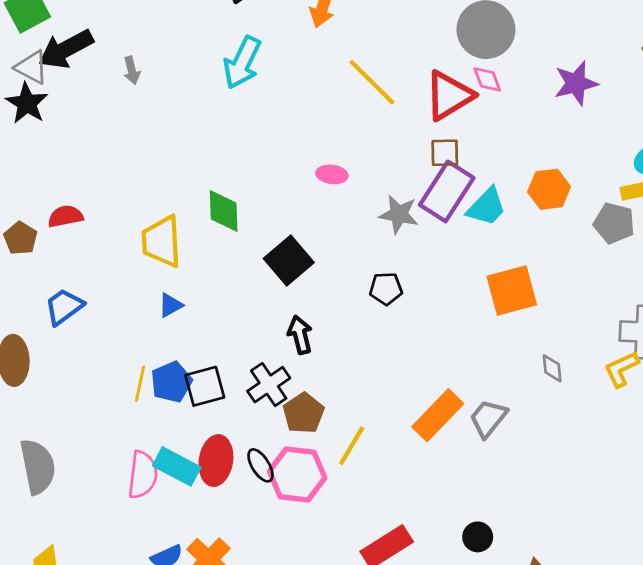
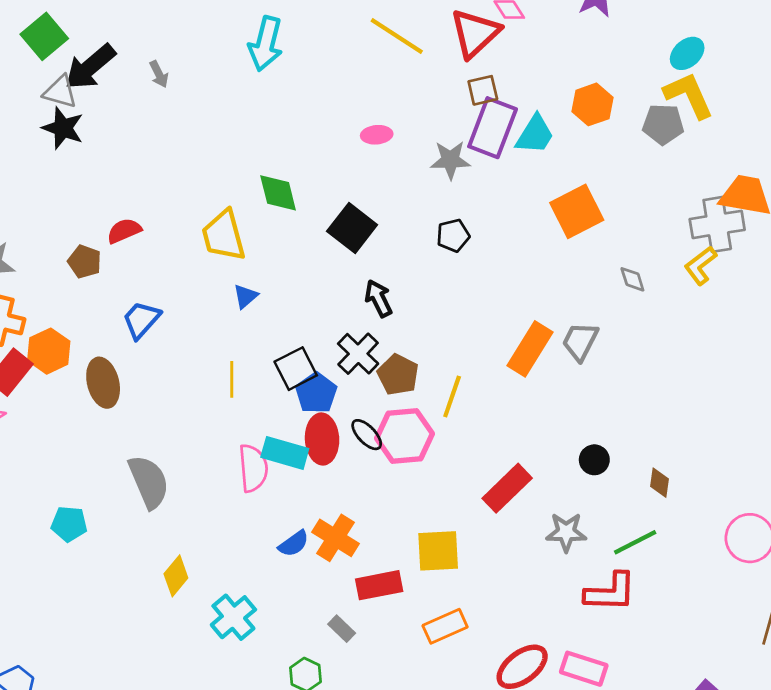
blue pentagon: (171, 382) -> (316, 393), moved

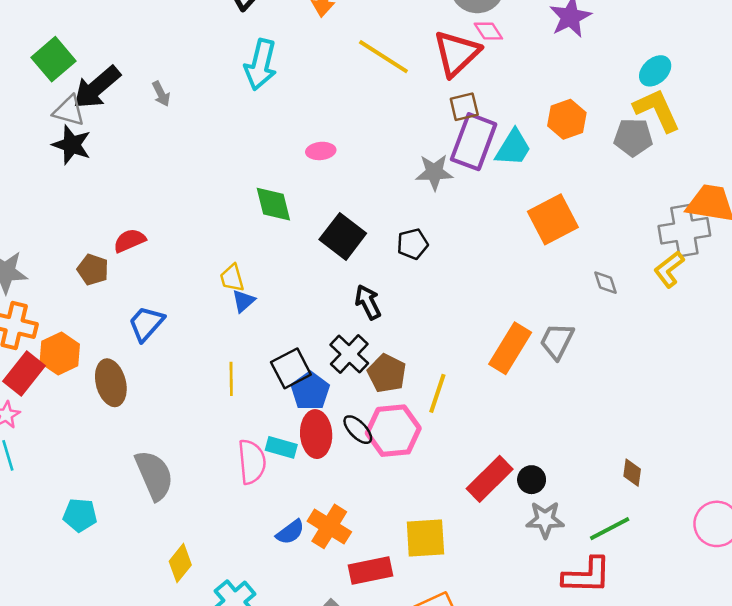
pink ellipse: (377, 135) -> (321, 151), moved
black pentagon: (453, 235) -> (413, 244), moved
yellow trapezoid: (224, 236) -> (232, 278), moved, size x0.6
cyan rectangle: (285, 453) -> (281, 447), size x0.7
black circle: (594, 460) -> (532, 480), moved

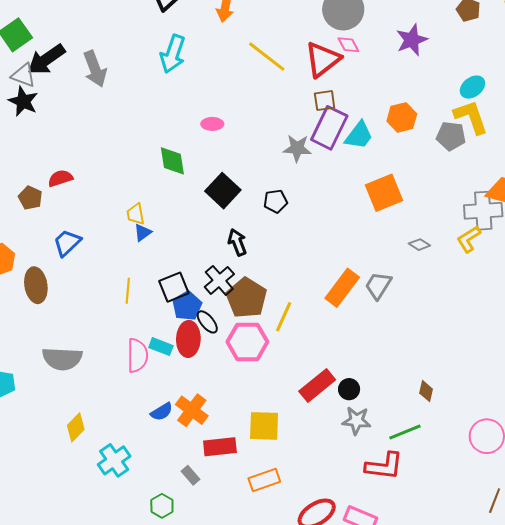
gray arrow: (161, 94) -> (95, 69), size x1.8
gray diamond: (605, 283) -> (419, 245), turned -45
brown pentagon: (387, 373) -> (247, 298), size x1.4
black ellipse: (358, 430) -> (207, 322), moved
gray semicircle: (154, 475) -> (62, 359), turned 111

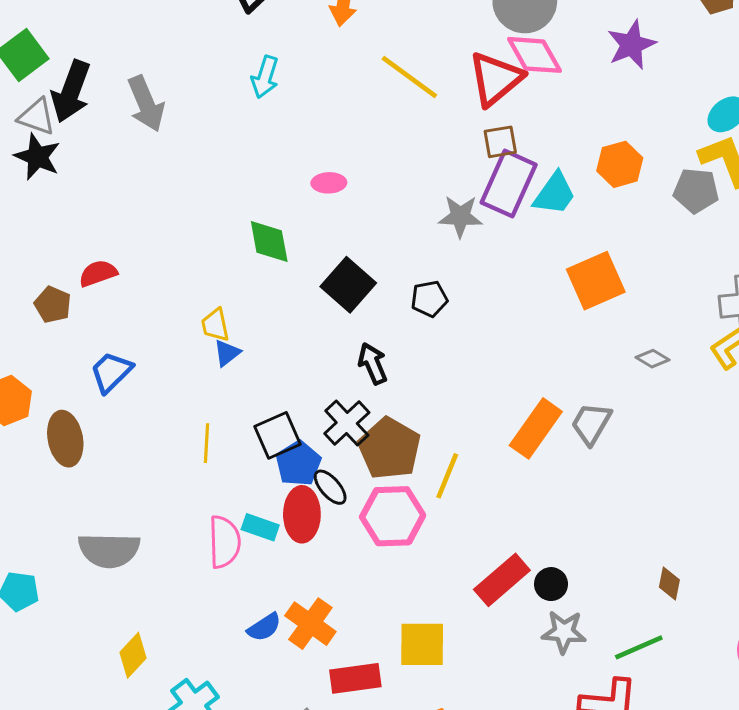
pink diamond: (348, 45) -> (534, 55), size x1.6
cyan arrow: (173, 54) -> (265, 77), size x0.7
black arrow: (46, 59) -> (71, 91), turned -33

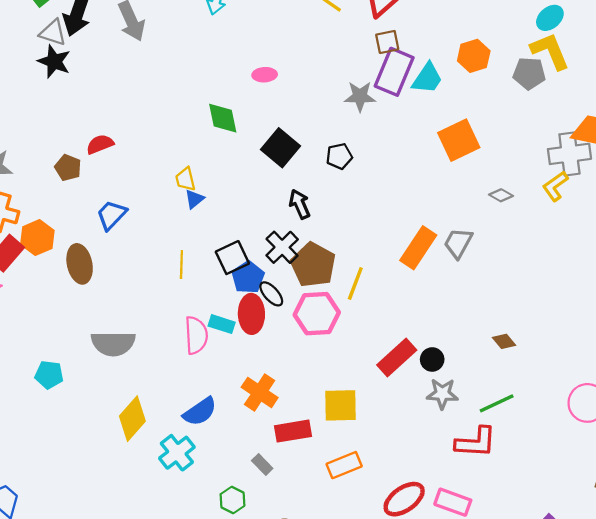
brown diamond: (669, 583) -> (504, 341), moved, turned -50
blue semicircle: (264, 627) -> (200, 412), moved, size x1.4
yellow diamond: (133, 655) -> (132, 419), size x1.4

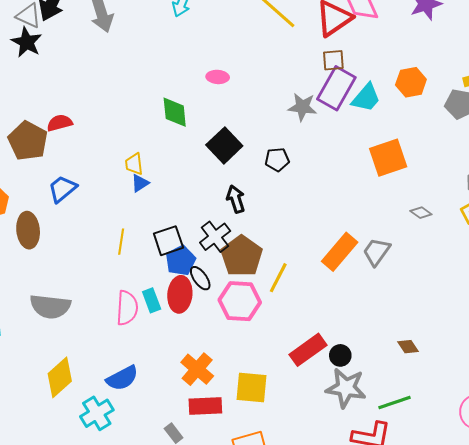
brown pentagon: (68, 168) -> (28, 141), size x1.6
cyan rectangle: (222, 324) -> (152, 300), turned 45
orange cross: (260, 392) -> (197, 369), moved
gray star: (442, 394) -> (346, 388), size x1.4

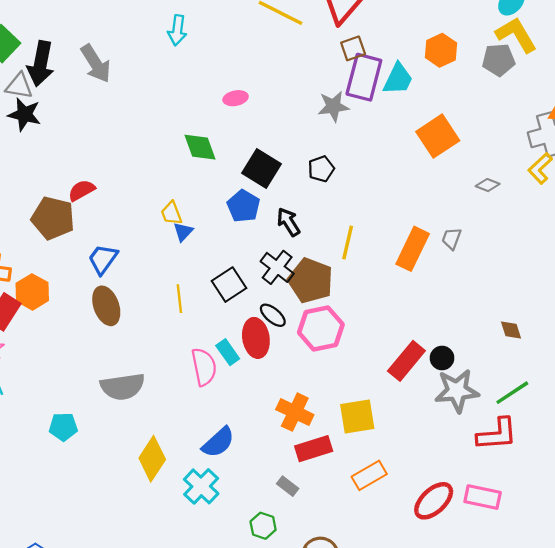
brown ellipse: (28, 230) -> (106, 306), moved
gray trapezoid: (377, 252) -> (452, 239), size x0.7
blue pentagon: (181, 261) -> (243, 206), moved
yellow line: (278, 278) -> (348, 243), moved
brown diamond: (408, 347) -> (511, 330), turned 30

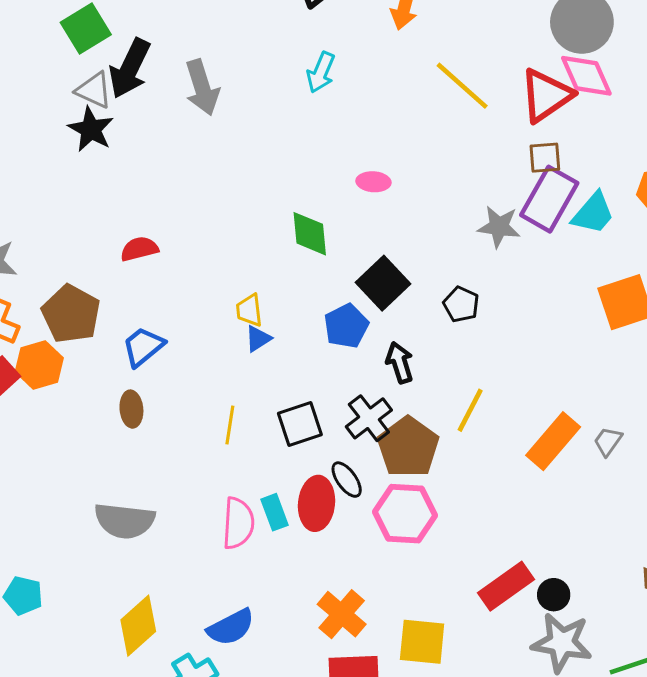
black pentagon: (321, 169) -> (461, 304), turned 30
brown pentagon: (53, 218) -> (71, 314), moved
brown ellipse: (106, 306) -> (131, 409), size x0.7
cyan pentagon: (63, 427) -> (23, 596), moved

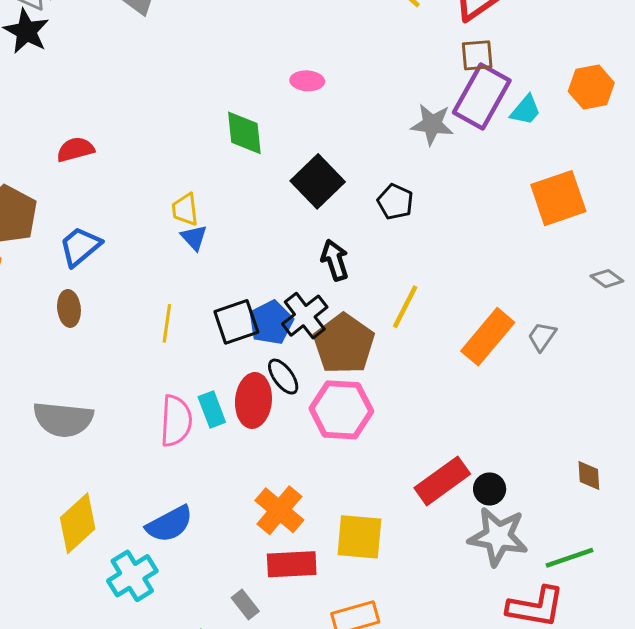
cyan trapezoid: (593, 213) -> (526, 110), size x0.7
blue pentagon: (346, 326) -> (271, 322), moved
blue triangle: (258, 339) -> (194, 237), turned -40

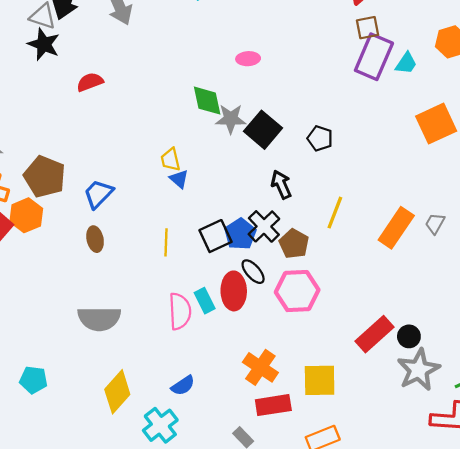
gray star: (432, 124) -> (231, 119), moved
red semicircle: (75, 149) -> (90, 82), moved
brown pentagon: (344, 344) -> (294, 244), size x0.7
blue semicircle: (169, 524) -> (183, 385), size x0.7
gray star: (498, 537) -> (419, 370), turned -30

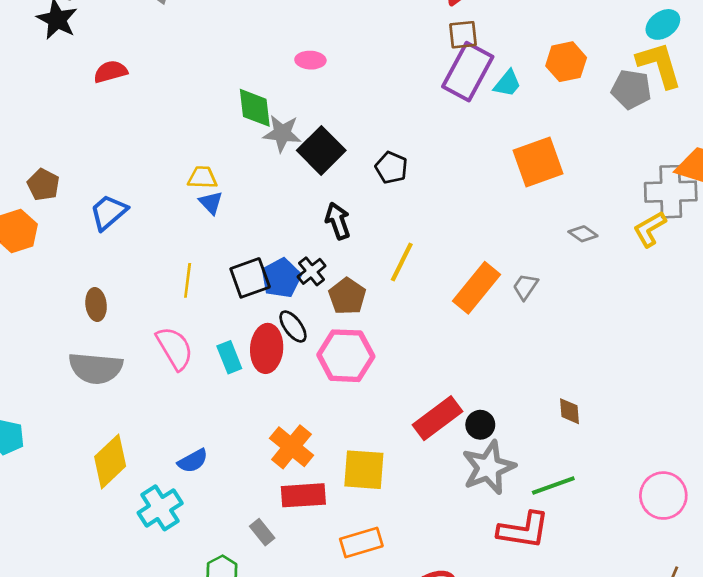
yellow trapezoid: (170, 160) -> (202, 177), turned 100
brown pentagon: (45, 177) -> (43, 185), size x0.6
black cross: (264, 226) -> (312, 271), size x0.7
brown ellipse: (95, 239) -> (96, 305), moved
pink semicircle: (180, 311) -> (175, 348), moved, turned -33

